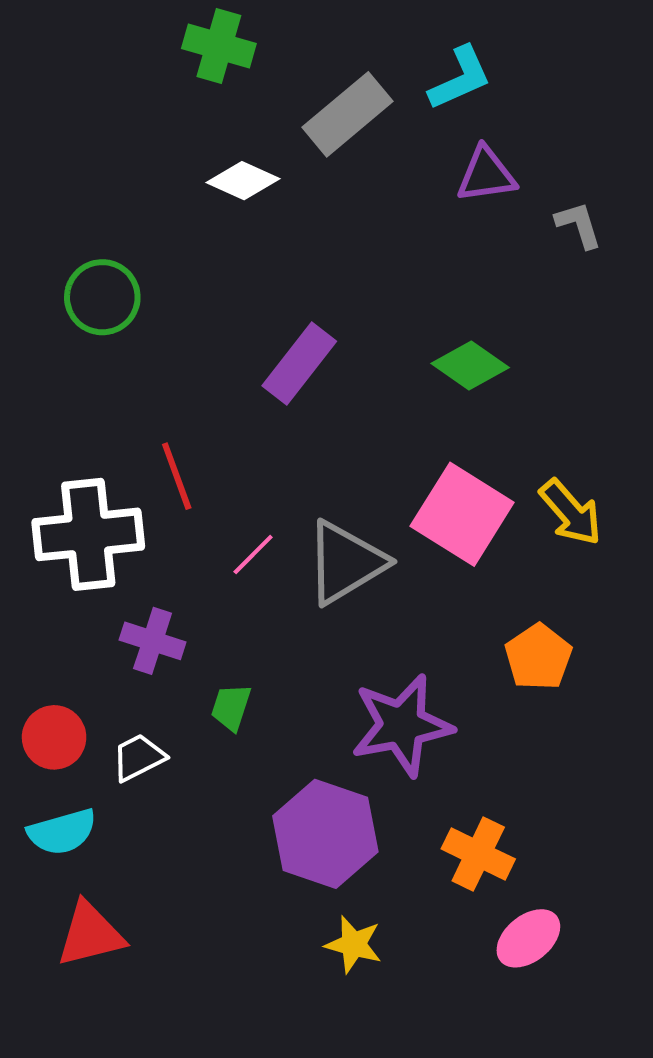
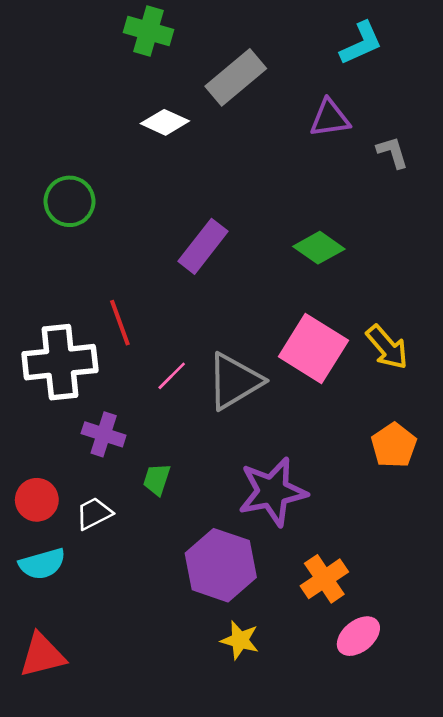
cyan L-shape: (460, 78) -> (361, 43), moved
orange pentagon: (538, 657) -> (394, 445), moved
orange cross: (478, 854) -> (324, 579), turned 30
red triangle: (90, 934) -> (42, 655), moved

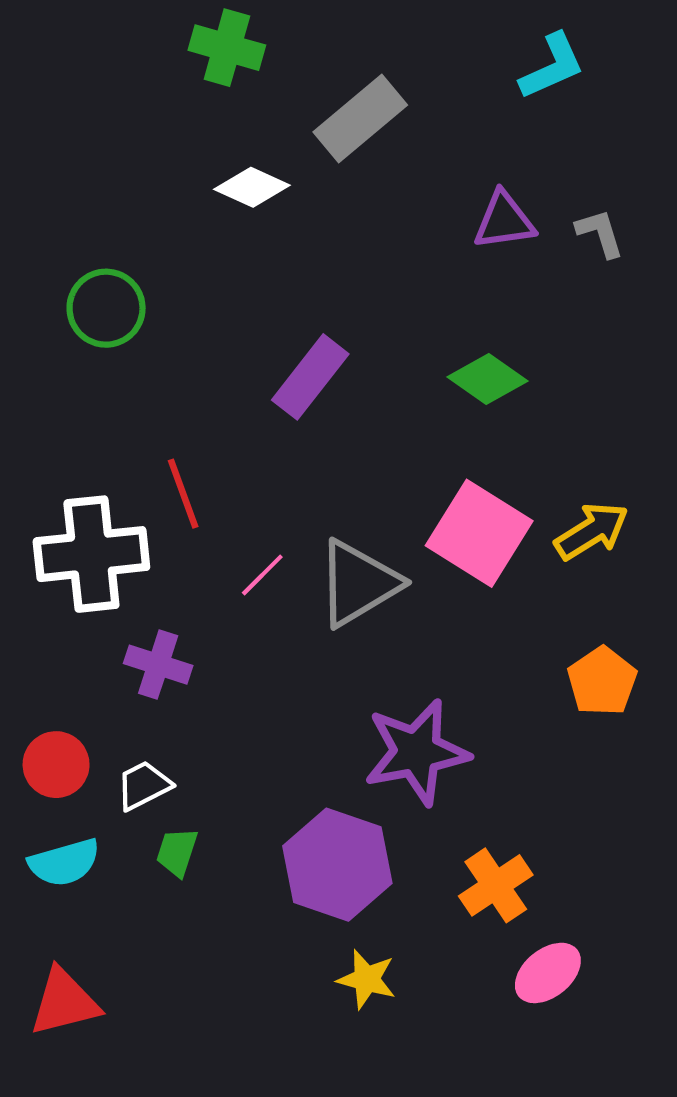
purple triangle: (330, 118) -> (504, 221), moved
yellow arrow: (387, 347) -> (592, 531), turned -81
green trapezoid: (157, 479) -> (177, 852), moved

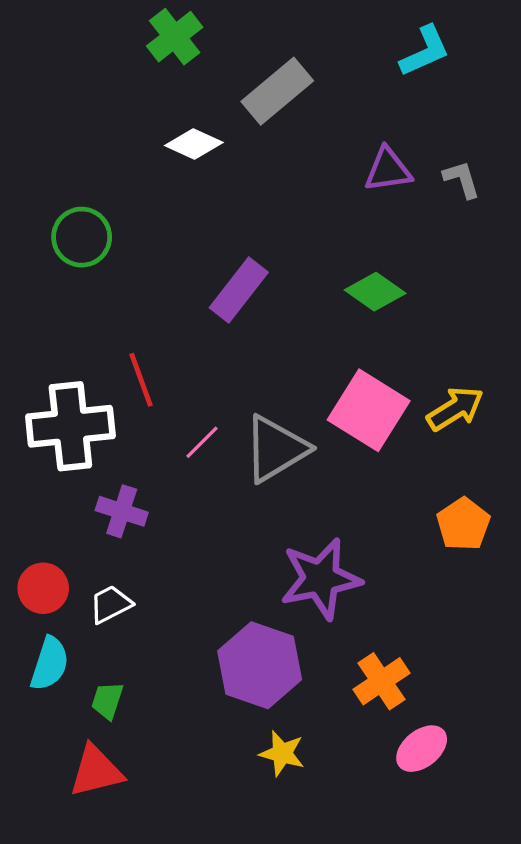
green cross: (227, 48) -> (175, 37), turned 36
green trapezoid: (177, 852) -> (107, 700), moved
cyan semicircle: (64, 863) -> (50, 664), turned -56
red triangle: (64, 1002) -> (96, 771), moved

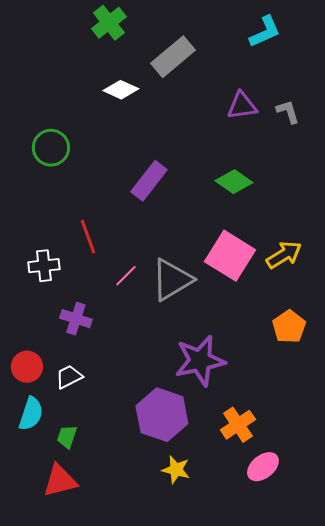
white cross: (70, 426) -> (44, 266), size x0.6

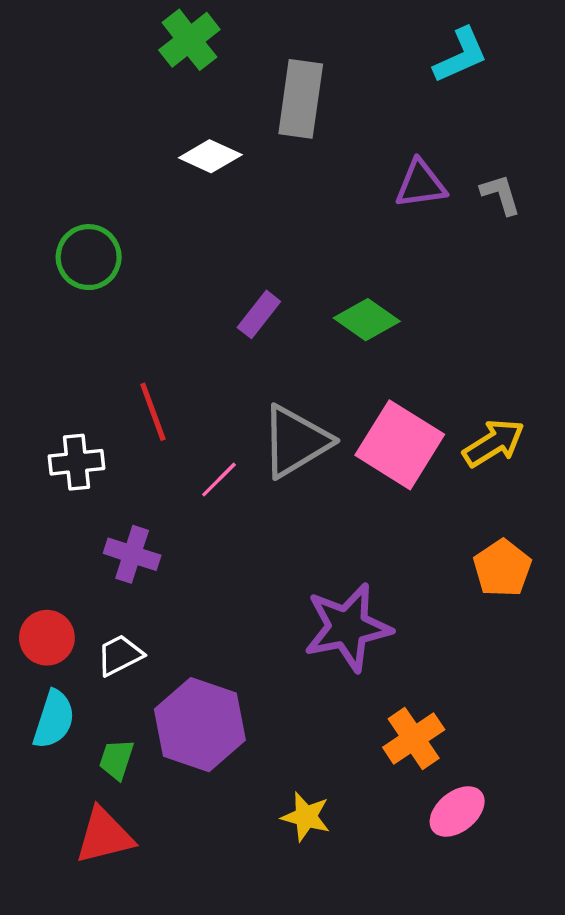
gray rectangle: (173, 57) -> (301, 99), turned -42
purple rectangle: (149, 181) -> (259, 314), size x0.7
green diamond: (234, 182) -> (367, 320), moved
gray triangle: (172, 280) -> (295, 441), moved
purple hexagon: (162, 415) -> (200, 725), moved

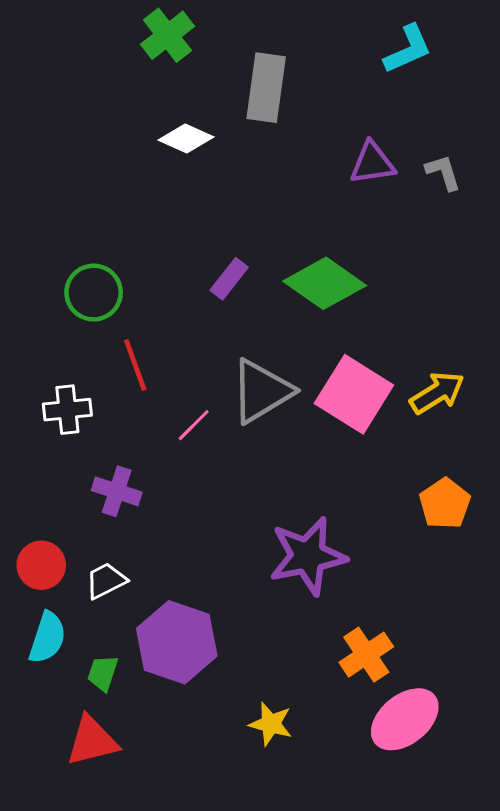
green circle: (89, 257) -> (94, 293), moved
green diamond: (367, 320) -> (325, 283), size x1.4
pink ellipse: (457, 812) -> (405, 719), size x1.4

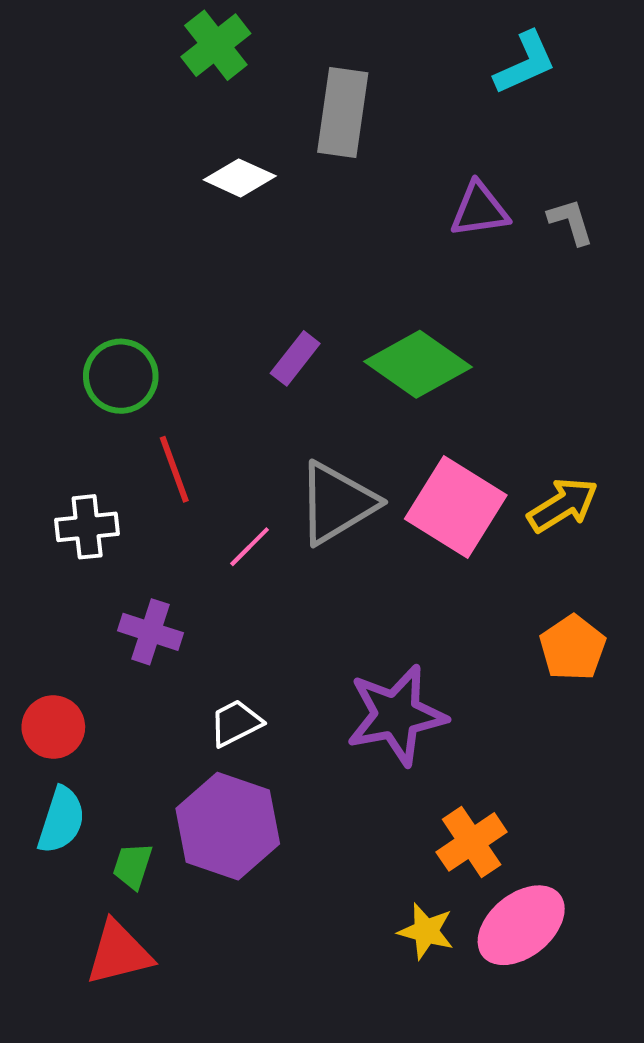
white trapezoid: (106, 581) -> (236, 723), moved
yellow star: (271, 724) -> (426, 931), moved

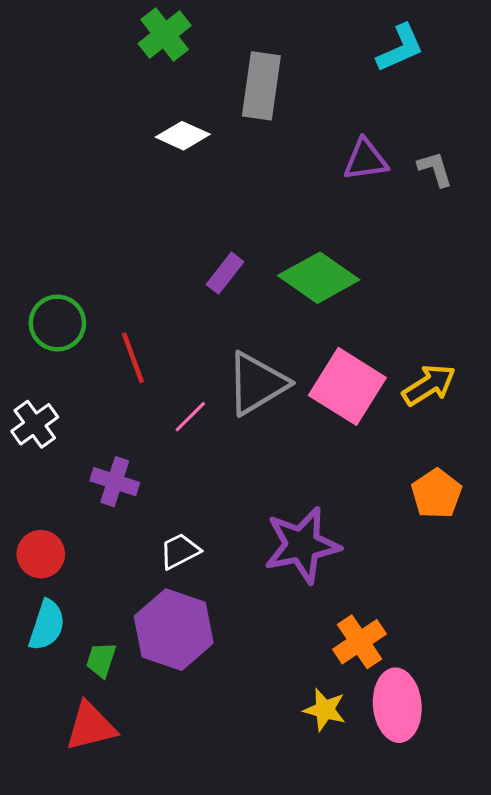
green circle: (121, 376) -> (57, 323), moved
white cross: (87, 527) -> (35, 424), moved, turned -30
pink ellipse: (521, 925) -> (397, 705), turned -56

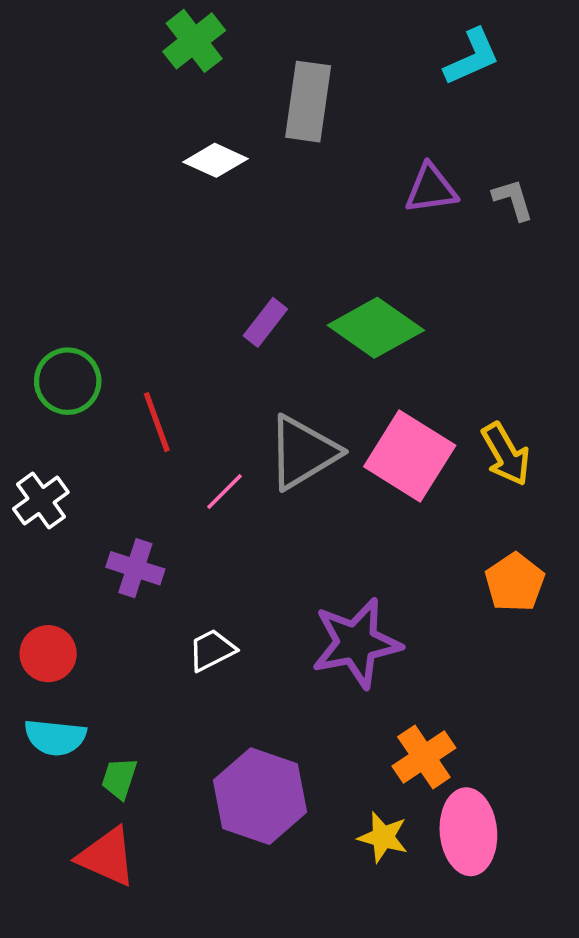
yellow arrow: (429, 385) -> (506, 454), turned 92
cyan semicircle: (47, 625) -> (55, 737), turned 78
purple hexagon: (174, 630) -> (260, 796), moved
red triangle: (91, 726) -> (107, 857), turned 38

